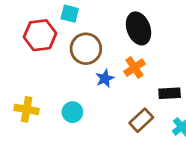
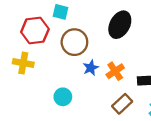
black ellipse: (139, 28) -> (120, 25), turned 48
orange cross: (134, 68) -> (115, 71), moved
yellow cross: (27, 109) -> (23, 63), moved

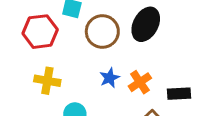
brown circle: (74, 42) -> (102, 32), moved
yellow cross: (23, 63) -> (47, 81), moved

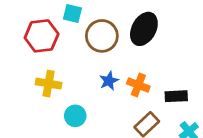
orange cross: (140, 82) -> (138, 85), turned -35

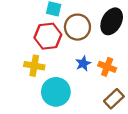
red hexagon: (42, 36) -> (48, 36), moved
cyan circle: (75, 116) -> (56, 92), size x1.6

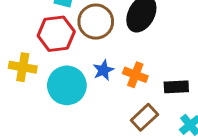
yellow cross: (34, 66) -> (23, 67), moved
cyan circle: (56, 92) -> (67, 85), moved

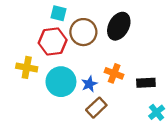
blue star: (103, 70) -> (89, 84), moved
brown rectangle: (144, 117) -> (96, 108), moved

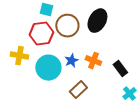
black rectangle: (146, 83) -> (120, 69), turned 56
blue star: (89, 84) -> (71, 61), moved

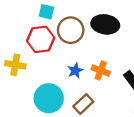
black ellipse: (97, 21) -> (105, 24), turned 70
cyan circle: (48, 68) -> (49, 98), moved

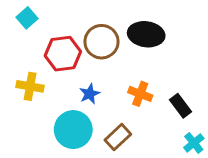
cyan square: (46, 12) -> (27, 18), moved, turned 35
blue star: (75, 71) -> (90, 94), moved

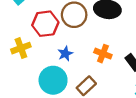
yellow cross: (30, 86) -> (21, 48), turned -30

